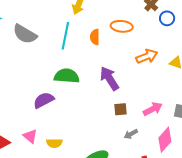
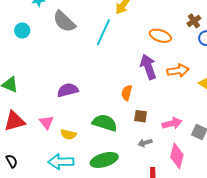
orange semicircle: (95, 37) -> (127, 93), moved
green semicircle: (67, 76) -> (105, 123), moved
purple arrow: (109, 78) -> (148, 67), moved
pink diamond: (165, 140) -> (177, 156), turned -40

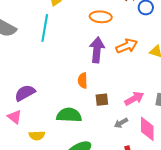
purple arrow: (148, 67) -> (97, 50), turned 40
pink triangle: (47, 122) -> (15, 117), moved
gray arrow: (145, 143) -> (121, 123), moved

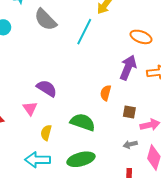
purple semicircle: (25, 93) -> (47, 88), turned 45
brown square: (102, 100) -> (129, 112), moved
yellow semicircle: (37, 136) -> (46, 133), turned 91

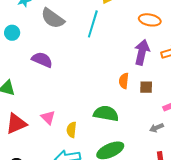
purple semicircle: (47, 88) -> (42, 60), moved
pink triangle: (30, 108) -> (48, 118), moved
brown square: (129, 112) -> (146, 87), moved

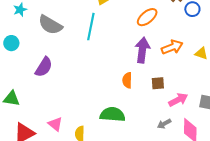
orange ellipse: (150, 20) -> (147, 17), turned -45
purple semicircle: (42, 60) -> (44, 67), turned 105
brown square: (146, 87) -> (158, 83), moved

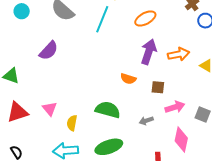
orange ellipse: (147, 17) -> (145, 19), moved
cyan circle: (11, 43) -> (22, 11), moved
orange semicircle: (127, 80) -> (128, 79), turned -84
gray arrow: (164, 124) -> (146, 121), moved

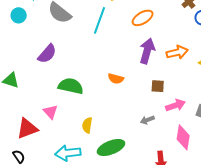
orange semicircle: (128, 79) -> (116, 79), moved
green semicircle: (108, 110) -> (71, 86), moved
red triangle: (17, 112) -> (27, 128), moved
yellow semicircle: (72, 123) -> (87, 125), moved

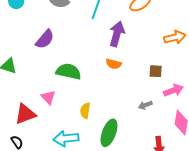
purple arrow: (147, 51) -> (117, 34), moved
green ellipse: (111, 148) -> (109, 133), turned -48

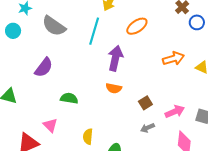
green semicircle: (69, 71) -> (69, 98), size x0.7
brown square: (156, 71) -> (145, 103), moved, turned -32

